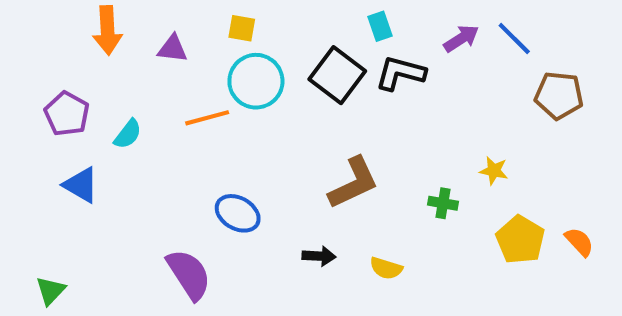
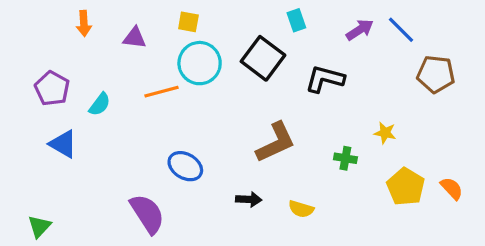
orange arrow: (107, 30) -> (84, 23), size x0.7
black L-shape: (400, 73) -> (325, 79), moved

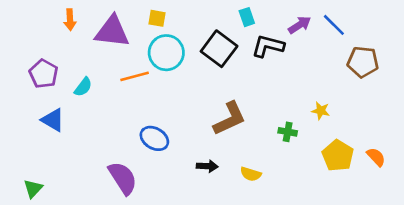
purple triangle: (135, 38) -> (112, 32), size x1.8
black L-shape: (325, 79) -> (268, 46), moved

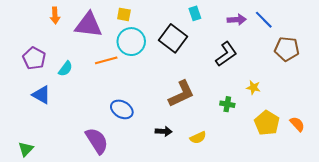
purple arrow: (300, 25) -> (237, 20), turned 30
black L-shape: (268, 46) -> (226, 54), moved, turned 130
yellow semicircle: (251, 174) -> (198, 138), turned -42

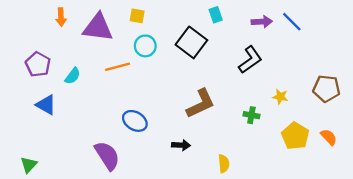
cyan circle: (131, 42) -> (145, 46), size x0.7
brown pentagon: (287, 49) -> (326, 89), moved
yellow semicircle: (198, 138) -> (224, 164), moved, turned -70

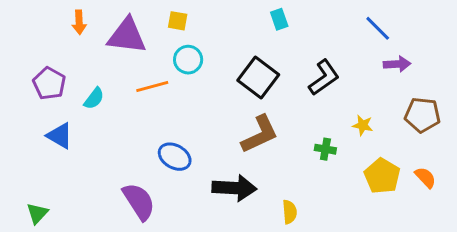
purple arrow: (262, 22) -> (397, 64), moved
black square: (191, 42) -> (258, 78), moved
black arrow: (181, 145) -> (234, 188), size x1.8

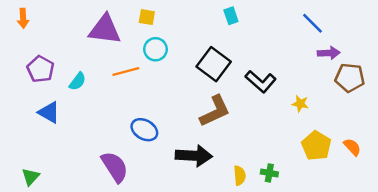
orange arrow: (79, 22) -> (23, 18), moved
black L-shape: (324, 78) -> (261, 81), moved, turned 76
brown pentagon: (422, 115) -> (350, 78), moved
green cross: (325, 149) -> (269, 173), moved

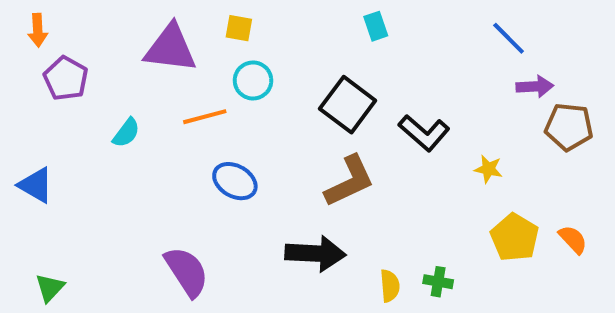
purple pentagon: (40, 69) -> (66, 78), moved
blue triangle: (49, 112) -> (36, 185), moved
blue ellipse: (144, 130) -> (235, 181), moved

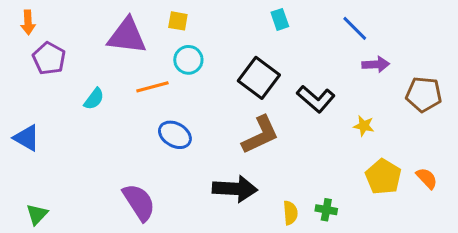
blue line: (509, 38) -> (355, 28), moved
purple arrow: (535, 87) -> (376, 64), moved

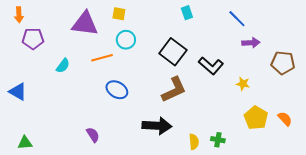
purple pentagon: (49, 58) -> (33, 39), turned -30
purple semicircle: (139, 202) -> (93, 135), size x0.6
green triangle: (37, 214) -> (25, 143), turned 42

